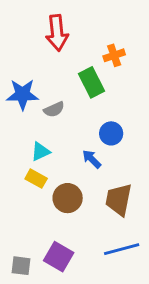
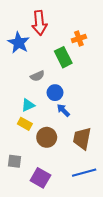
blue star: (22, 94) -> (19, 43), moved, turned 30
blue circle: (111, 133) -> (55, 93), moved
gray square: (21, 266) -> (14, 161), moved

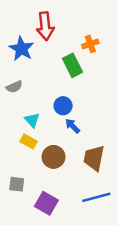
gray semicircle: (37, 76) -> (14, 87), moved
cyan triangle: (28, 105) -> (32, 120), turned -48

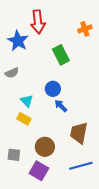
orange cross: (90, 44) -> (85, 29), moved
brown circle: (54, 157) -> (45, 147), moved

